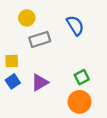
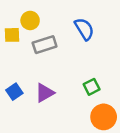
yellow square: (12, 61) -> (12, 35), moved
orange circle: (80, 102) -> (104, 117), moved

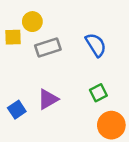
blue semicircle: (84, 29) -> (96, 45), moved
blue square: (14, 92) -> (17, 110), moved

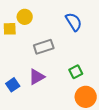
blue semicircle: (96, 45) -> (74, 22), moved
gray rectangle: (48, 47) -> (44, 47), moved

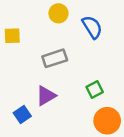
yellow circle: (25, 17) -> (58, 13), moved
blue square: (13, 85) -> (22, 114), moved

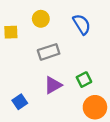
yellow circle: (58, 13) -> (41, 19), moved
purple triangle: (46, 96) -> (53, 85), moved

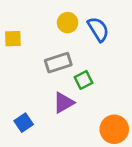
yellow circle: (41, 19) -> (68, 23), moved
green square: (84, 80) -> (84, 80), moved

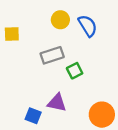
purple triangle: (64, 103) -> (57, 103), moved, turned 42
blue square: (24, 123) -> (33, 116), moved, turned -35

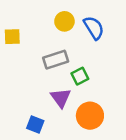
purple triangle: (57, 103) -> (61, 98), moved, turned 42
orange circle: (102, 115) -> (90, 116), moved

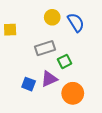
purple triangle: (61, 98) -> (49, 79), turned 42
blue square: (35, 125) -> (29, 84), moved

